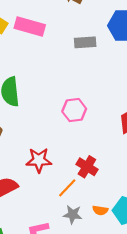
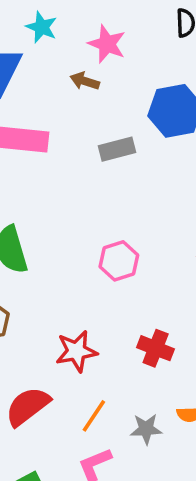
orange line: (67, 188) -> (94, 416), moved

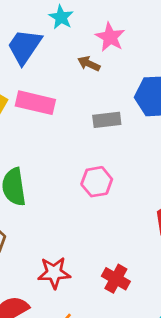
pink hexagon: (119, 261) -> (97, 182), moved

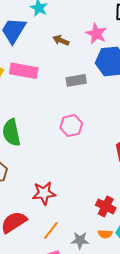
pink star: (110, 37) -> (96, 34), moved
red cross: (116, 279) -> (106, 206), moved

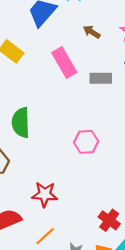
pink rectangle: (24, 71) -> (64, 62), moved, turned 40
pink hexagon: (71, 126) -> (86, 142), moved

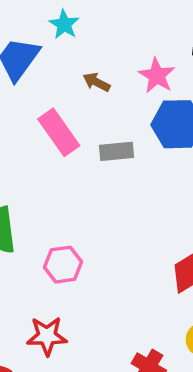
pink hexagon: (86, 142) -> (63, 265), moved

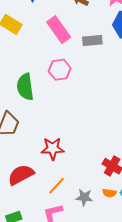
pink hexagon: (63, 265) -> (60, 70), moved

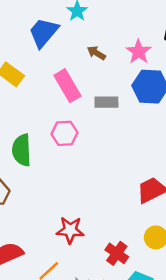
red star: (53, 149) -> (70, 230), moved

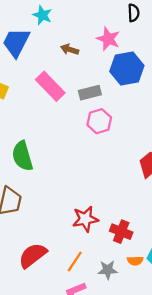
pink hexagon: (64, 133) -> (99, 121), moved
red cross: (117, 253) -> (121, 232), moved

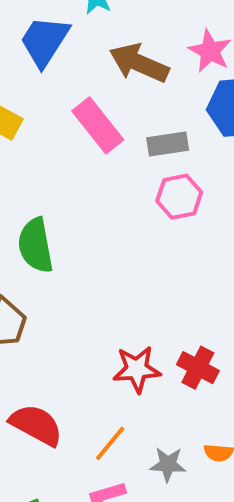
brown arrow: (70, 49) -> (139, 63), size x1.8
red cross: (121, 232) -> (198, 368), moved
red semicircle: (33, 255) -> (36, 425), turned 60

